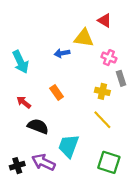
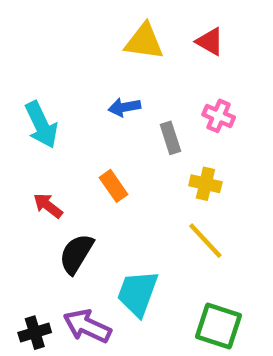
yellow triangle: (84, 38) -> (144, 42), moved
gray rectangle: (121, 78) -> (170, 138), moved
black semicircle: (38, 126) -> (76, 254), turned -80

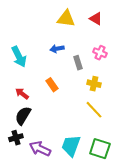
black semicircle: (76, 254) -> (23, 116), moved
cyan trapezoid: (138, 293) -> (71, 146), moved
black cross: (35, 333) -> (16, 138), moved

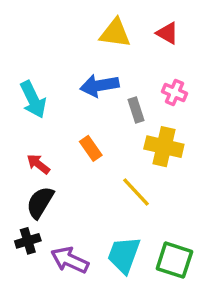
blue arrow: (57, 49) -> (99, 86), size x1.5
yellow cross: (94, 84) -> (164, 147), size x1.5
yellow line: (94, 110) -> (136, 192), moved

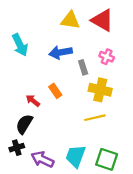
red triangle: (167, 33) -> (102, 20), size x1.6
cyan arrow: (33, 99) -> (20, 45), moved
red arrow: (38, 164) -> (33, 101), moved
yellow line: (136, 192) -> (95, 118), moved, turned -60

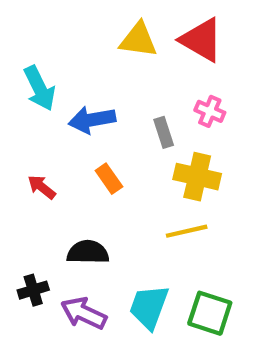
blue arrow: (61, 52) -> (92, 120), moved
red arrow: (33, 101) -> (42, 187), moved
black semicircle: (24, 124) -> (88, 252), moved, turned 60

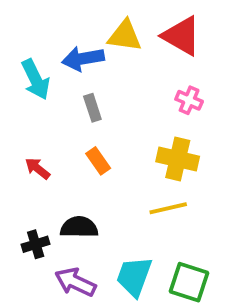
blue arrow: (92, 120) -> (83, 59), moved
gray rectangle: (164, 132) -> (92, 108), moved
black cross: (33, 290) -> (36, 244), moved

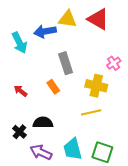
pink cross: (189, 100) -> (114, 63), moved, turned 32
gray rectangle: (92, 108) -> (66, 63), moved, size x1.5
black cross: (36, 244) -> (19, 132), turned -32
cyan trapezoid: (134, 276) -> (73, 149), turned -35

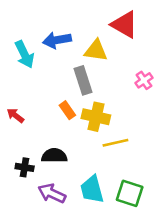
yellow triangle: (68, 19) -> (96, 50), moved
yellow cross: (96, 86) -> (96, 117), moved
red arrow: (20, 91) -> (15, 115), moved
black cross: (19, 132) -> (25, 167), turned -32

